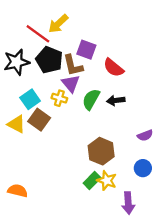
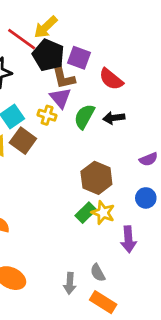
black pentagon: (49, 60) -> (48, 55), moved

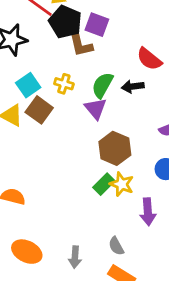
red semicircle: (111, 79) -> (149, 59), moved
purple triangle: (60, 98) -> (96, 109), moved
gray arrow: (70, 283) -> (75, 257), moved

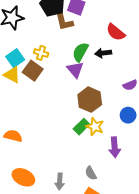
yellow cross: (64, 84) -> (41, 53), moved
cyan square: (28, 85) -> (15, 58), moved

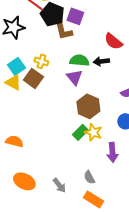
green semicircle: (80, 52) -> (79, 60), turned 66
gray arrow: (60, 181) -> (59, 185), turned -42

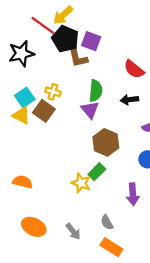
green semicircle: (79, 60) -> (96, 91), turned 90
black arrow: (101, 61) -> (129, 100), moved
yellow star: (93, 132) -> (81, 183), moved

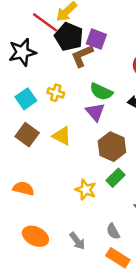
brown L-shape: (78, 57) -> (82, 56), turned 80
green semicircle: (96, 91) -> (101, 92), turned 110
brown square: (44, 111) -> (27, 135), moved
yellow triangle: (21, 115) -> (62, 136), moved
green rectangle: (97, 172) -> (116, 178), moved

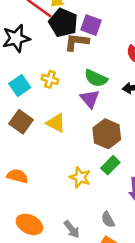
brown L-shape: (82, 56) -> (77, 42), turned 30

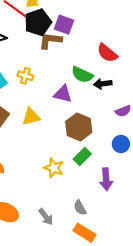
black pentagon: (63, 23) -> (38, 22), turned 30
green semicircle: (96, 78) -> (82, 75), moved
purple triangle: (90, 99) -> (63, 94), turned -36
yellow triangle: (56, 123) -> (31, 117), turned -42

